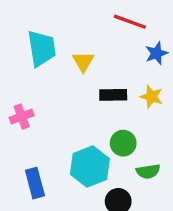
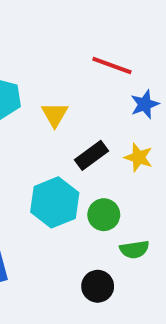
black rectangle: (113, 95) -> (92, 155), turned -35
cyan hexagon: (90, 166) -> (55, 202), moved

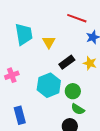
green semicircle: (134, 249) -> (78, 109), moved, turned 40

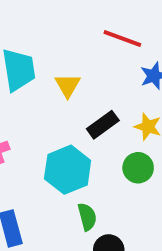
green circle: (73, 91) -> (138, 168), moved
green semicircle: (78, 109) -> (87, 217), moved, turned -136

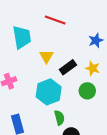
red line: (122, 38) -> (55, 20), moved
yellow triangle: (68, 85) -> (46, 57), moved

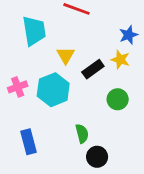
yellow star: (93, 68) -> (120, 60), moved
cyan hexagon: (49, 92) -> (53, 90), moved

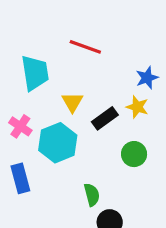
pink cross: (18, 87) -> (20, 126), moved, turned -36
blue rectangle: (29, 142) -> (20, 178), moved

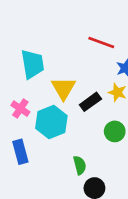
red line: (85, 47) -> (101, 43), moved
yellow triangle: (72, 102) -> (63, 88), size x1.4

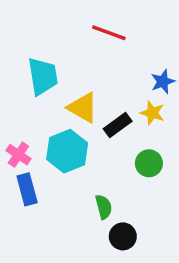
red line: (101, 43) -> (109, 33), moved
yellow triangle: (63, 88) -> (83, 108), turned -30
pink cross: (20, 109) -> (18, 155), moved

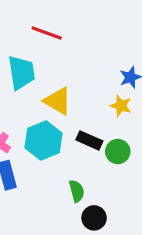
red line: (109, 33) -> (47, 33), moved
black rectangle: (118, 125) -> (89, 140), moved, turned 60

